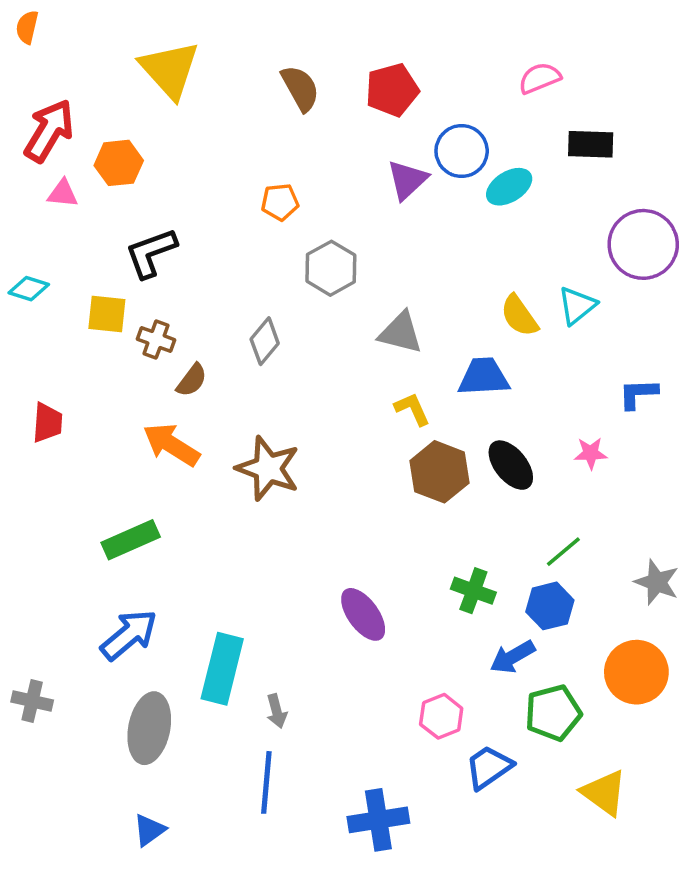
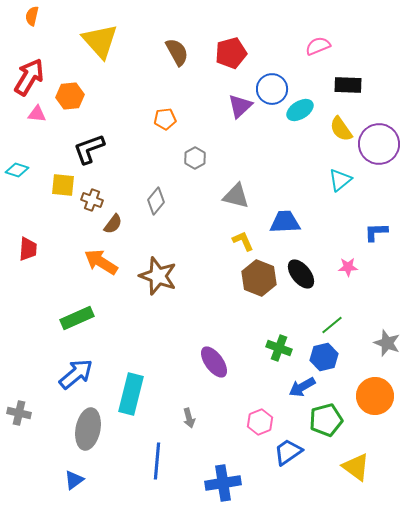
orange semicircle: (27, 27) -> (32, 16), moved
gray hexagon: (331, 268) -> (195, 158), size x0.7
yellow semicircle: (519, 316) -> (341, 129), moved
gray arrow: (277, 711) -> (189, 418), moved
blue triangle: (149, 830) -> (74, 480), moved

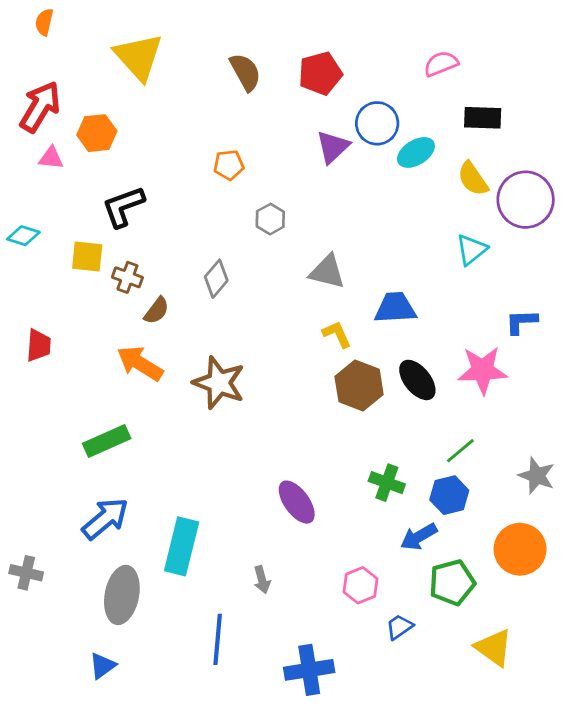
pink star: (348, 267) -> (483, 370), size x1.8
blue trapezoid: (288, 452) -> (399, 627), size x0.7

